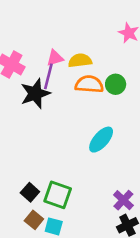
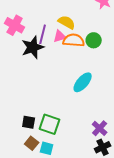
pink triangle: (55, 58) -> (60, 36), moved
yellow semicircle: (80, 61) -> (67, 22), turned 36
black square: (30, 192) -> (29, 122), turned -32

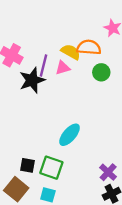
orange semicircle: (74, 40) -> (89, 47), moved
cyan ellipse: (83, 82) -> (70, 135), moved
brown square: (32, 143) -> (16, 189), moved, size x1.5

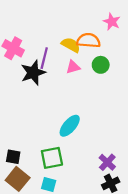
pink triangle: (63, 68) -> (73, 67), moved
black square: (28, 165) -> (13, 157), moved
green square: (51, 168) -> (52, 158), turned -30

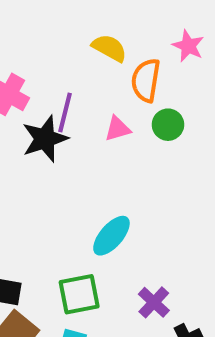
orange semicircle: (88, 40) -> (146, 80), turned -85
yellow semicircle: (71, 45) -> (109, 48), moved
purple cross: (107, 162) -> (154, 302), moved

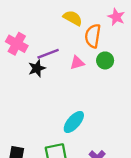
purple line: (65, 113) -> (48, 54), turned 55
black star: (45, 139) -> (37, 68), size x0.7

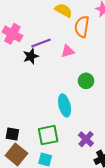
green circle: (105, 60) -> (86, 81), moved
cyan ellipse: (74, 122) -> (65, 105), turned -55

